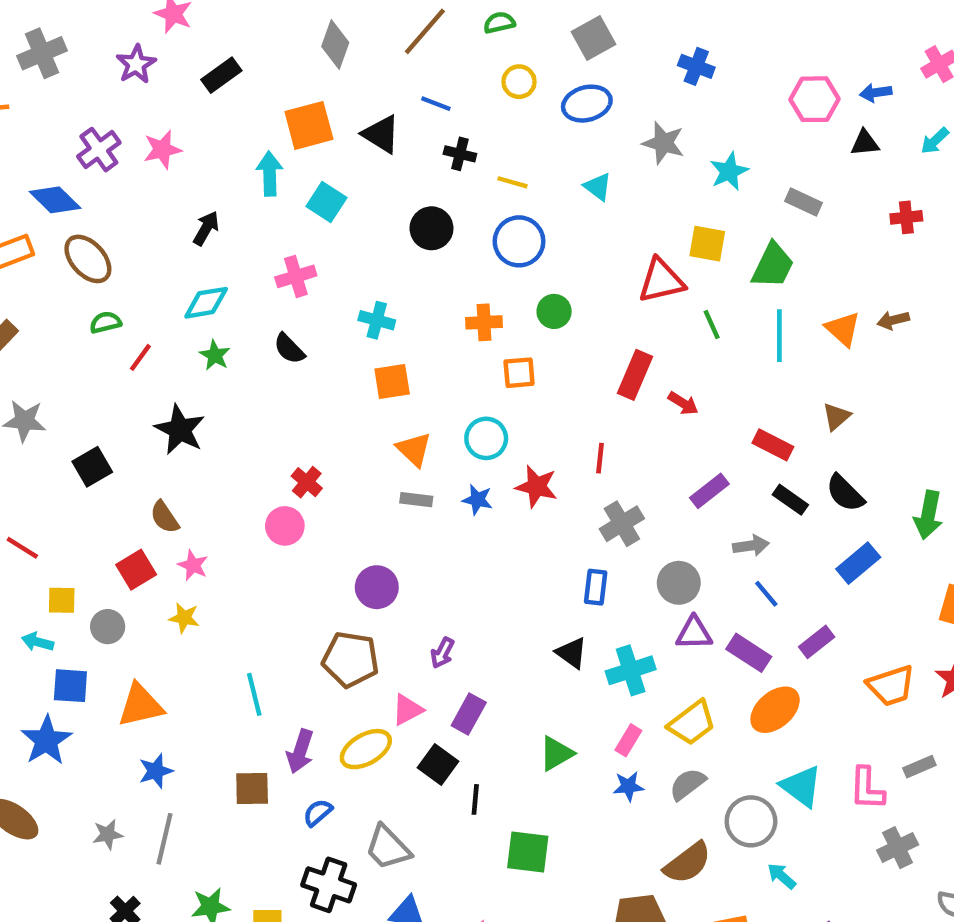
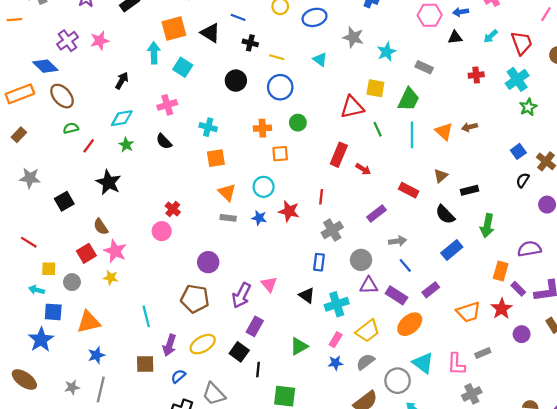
black rectangle: (790, 500) -> (470, 190), moved, turned -49
pink star: (193, 565) -> (115, 251), size x1.5
purple arrow: (442, 653) -> (241, 295), size x1.6
pink triangle: (407, 710) -> (269, 284), moved, turned -42

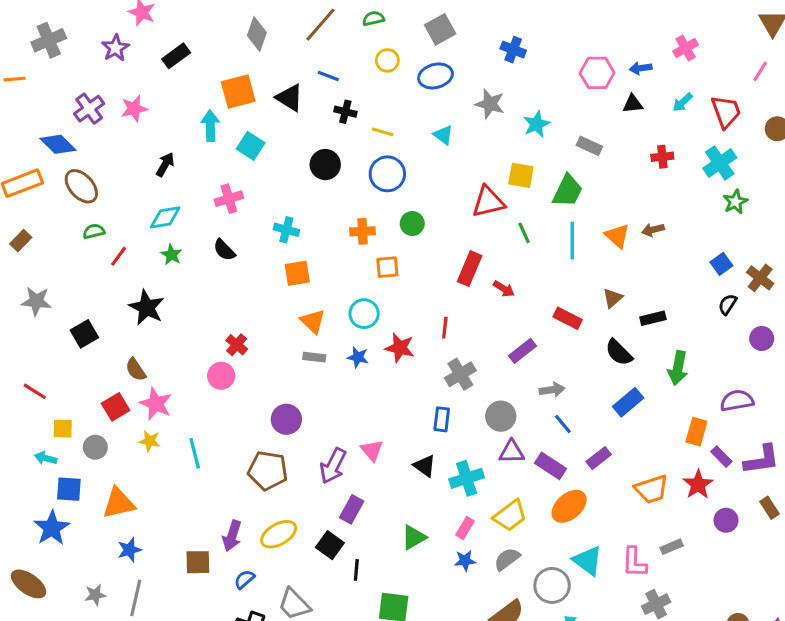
cyan line: (146, 316) -> (195, 453), moved

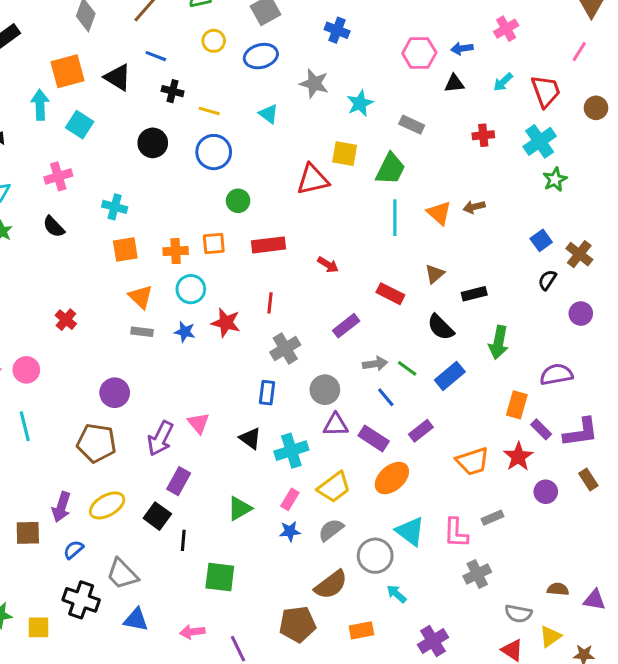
orange cross: (363, 231) -> (176, 251), moved
green line: (524, 233) -> (407, 368), moved, turned -30
red rectangle: (470, 269) -> (269, 245), moved, turned 60
pink circle: (221, 376) -> (26, 370), moved

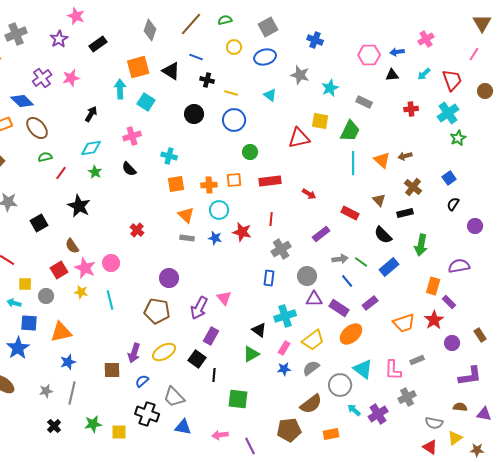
brown cross: (579, 254) -> (413, 187), moved
brown triangle: (435, 274) -> (379, 200), turned -32
purple L-shape: (581, 432) -> (470, 376), moved
black triangle: (250, 438) -> (259, 330), moved
purple cross: (433, 641) -> (378, 414), moved

